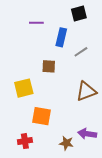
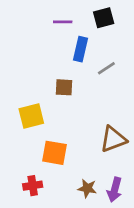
purple line: (36, 23) -> (63, 22), moved
brown triangle: (86, 91) -> (113, 139), moved
purple arrow: (87, 134) -> (115, 190), moved, turned -84

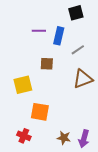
purple line: (63, 22) -> (39, 31), moved
brown triangle: (113, 139) -> (83, 79), moved
red cross: (33, 186) -> (24, 136), turned 32

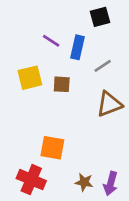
purple line: (39, 31) -> (51, 41), turned 32
yellow square: (23, 85) -> (30, 78), moved
red cross: (24, 136) -> (31, 180), size x1.5

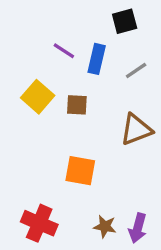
gray line: (103, 66) -> (136, 70), moved
yellow square: (30, 78) -> (38, 97), turned -35
orange square: (52, 148) -> (80, 171), moved

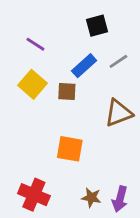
black square: (125, 21) -> (97, 26), moved
purple line: (64, 51) -> (35, 44), moved
blue rectangle: (97, 59) -> (84, 66), moved, turned 35

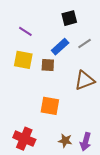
yellow square: (33, 84) -> (23, 60), turned -30

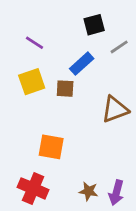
gray line: (85, 44) -> (119, 47), moved
yellow square: (23, 60) -> (32, 82), turned -30
orange square: (50, 106) -> (51, 147), moved

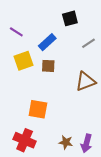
purple line: (34, 43) -> (16, 32), moved
gray line: (119, 47) -> (89, 43), moved
blue rectangle: (82, 64) -> (47, 42), moved

